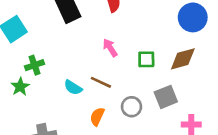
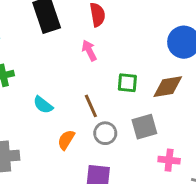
pink arrow: (110, 48) -> (89, 50), moved
brown line: (101, 82) -> (91, 106), moved, turned 35

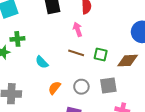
brown line: (91, 106) -> (76, 53), moved, turned -56

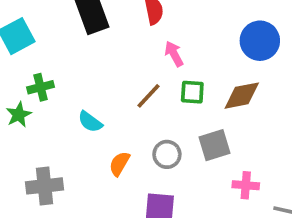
pink arrow: (78, 29) -> (174, 54), moved
brown line: (76, 53) -> (148, 96), turned -56

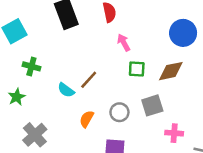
green cross: (41, 87) -> (31, 66), turned 30
brown line: (148, 96) -> (89, 80), moved
green star: (19, 115) -> (17, 97), moved
gray cross: (45, 186) -> (35, 135), turned -35

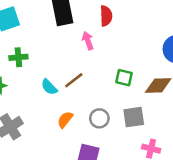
pink arrow: (124, 42) -> (88, 41), moved
green cross: (31, 66) -> (18, 57), turned -30

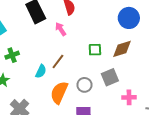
cyan semicircle: (49, 87) -> (41, 71), turned -96
orange semicircle: (65, 120) -> (59, 93), size x1.6

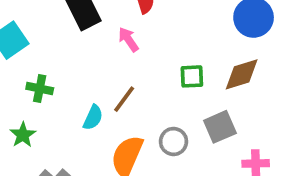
green cross: (12, 55) -> (40, 88), turned 32

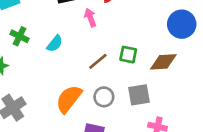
brown line: (124, 99) -> (98, 61), moved
cyan semicircle: (93, 117) -> (55, 44), moved

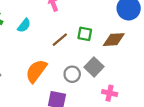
gray square: (139, 95) -> (94, 67), turned -36
gray circle: (104, 97) -> (72, 74), moved

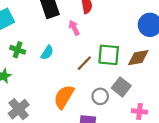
green square: (85, 34) -> (109, 55), size x1.5

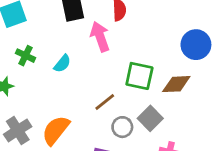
pink arrow: (74, 28) -> (100, 37), size x1.5
brown line: (84, 63) -> (105, 102), moved
orange semicircle: (64, 97) -> (56, 130), moved

